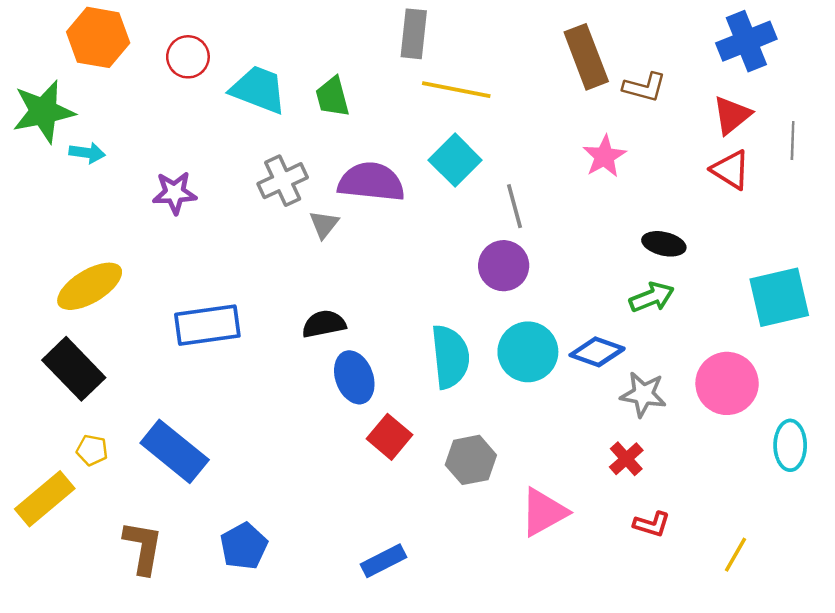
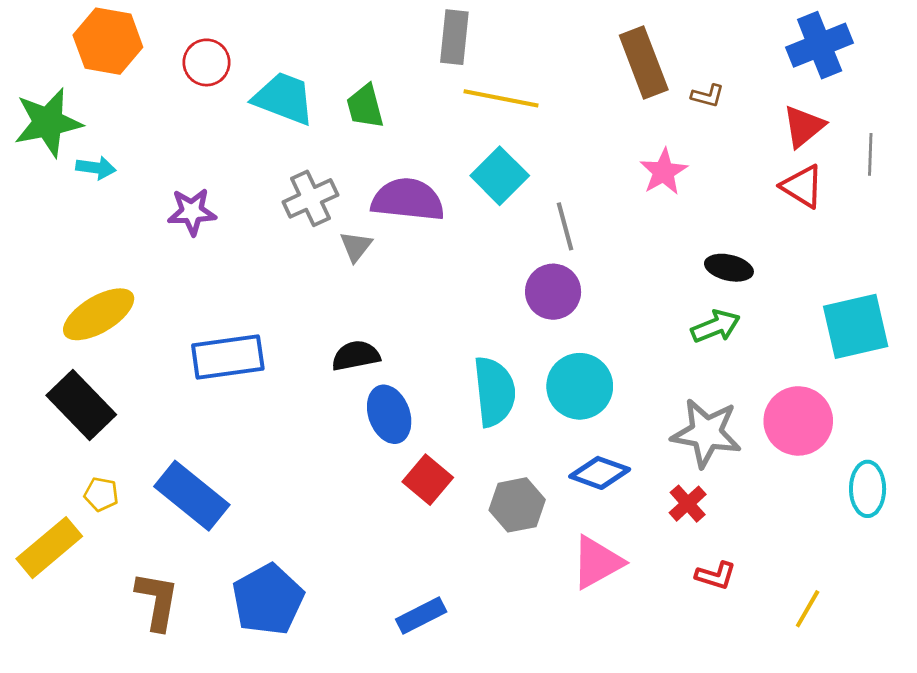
brown L-shape: (644, 87) -> (708, 96), size x0.7
blue diamond: (597, 352) -> (600, 473), moved
gray star: (643, 394) -> (706, 433), size x1.4
blue pentagon: (244, 546) -> (268, 600), size x1.4

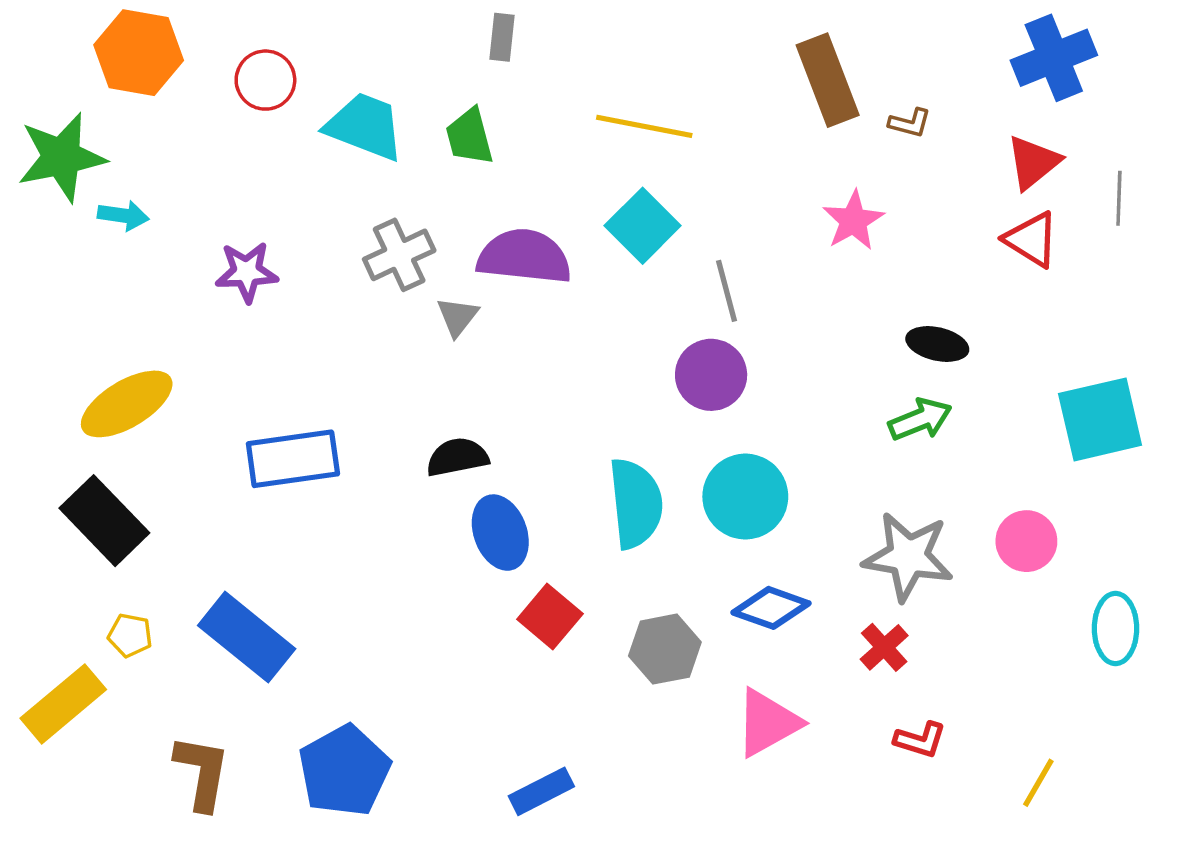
gray rectangle: (454, 37) -> (502, 37), moved, size x0.7
pink circle: (798, 421) -> (1026, 541), size x0.7

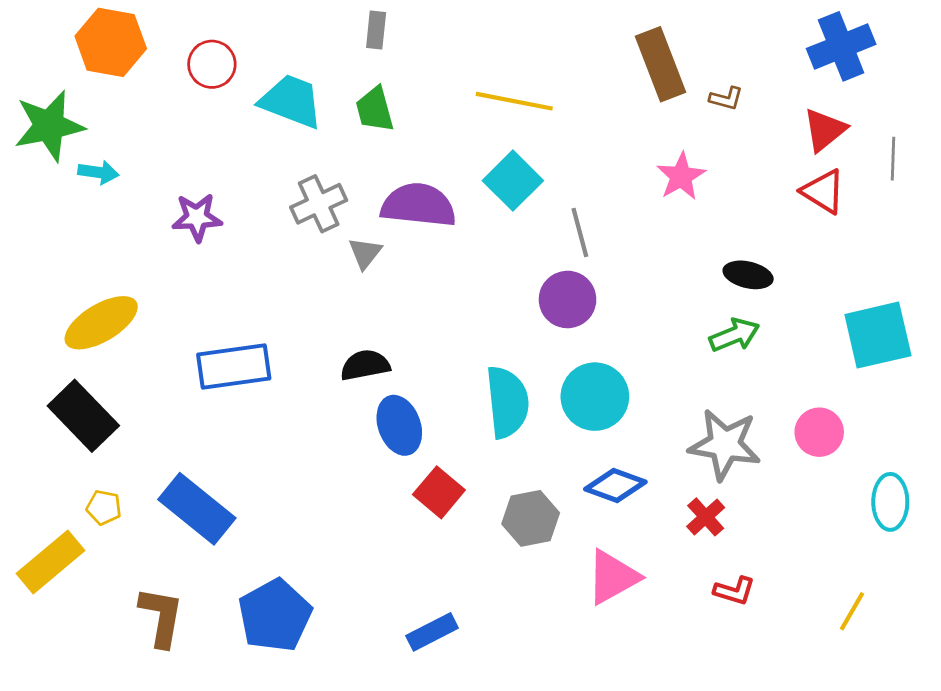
gray rectangle: (502, 37) -> (376, 30), moved
yellow line: (1038, 783) -> (852, 611), moved

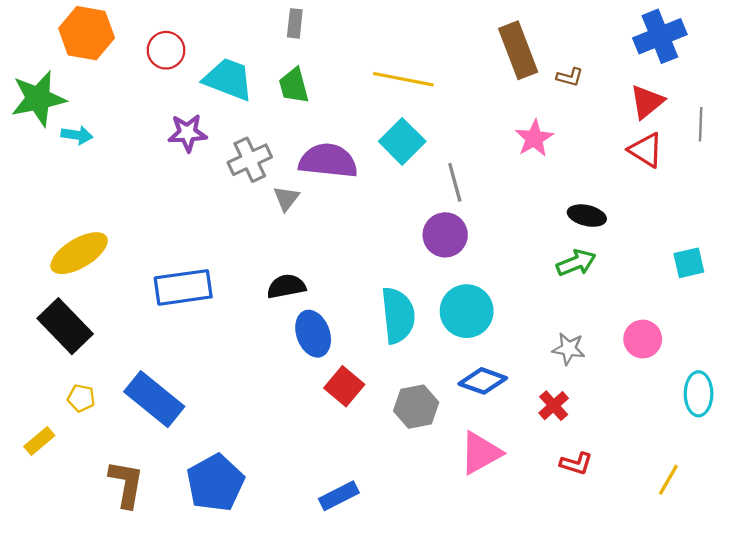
purple star: (197, 217) -> (187, 133), moved
cyan square: (878, 335) -> (689, 263), size x0.6
gray star: (725, 444) -> (569, 349), size x0.6
yellow rectangle: (51, 562) -> (39, 441), size x0.6

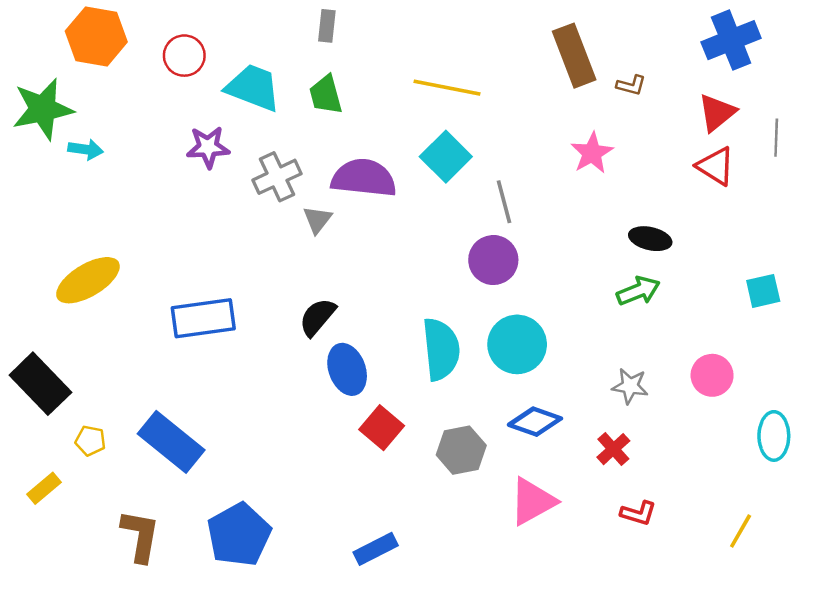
black semicircle: (286, 286) -> (317, 317), turned -39
black rectangle: (65, 326) -> (40, 384), moved

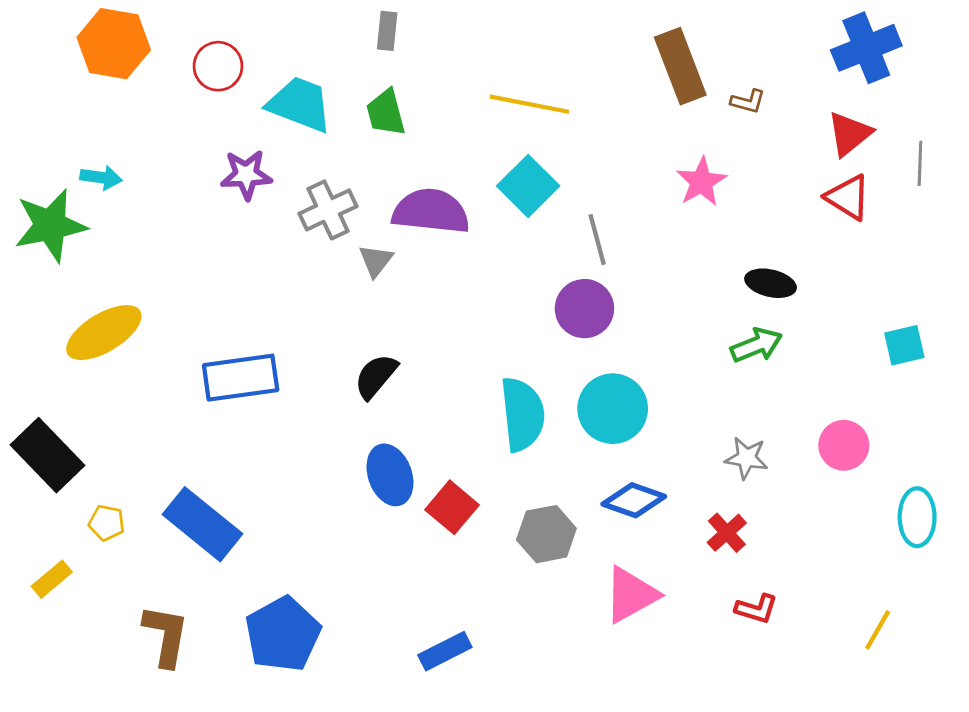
green star: (43, 109) -> (50, 225), moved
blue ellipse: (347, 369) -> (390, 475), moved

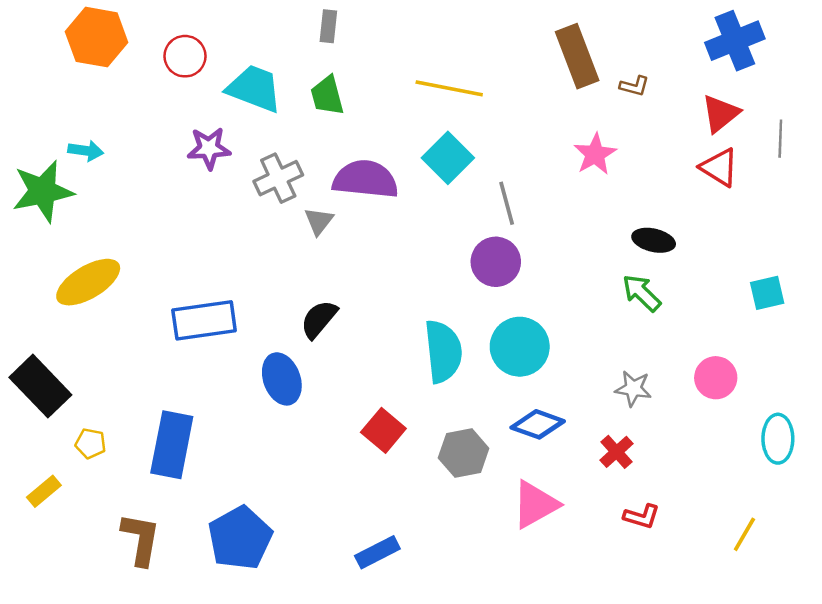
green arrow: (756, 345) -> (642, 293), turned -114
blue ellipse: (390, 475) -> (282, 379), moved
blue rectangle: (203, 524) -> (172, 445), turned 62

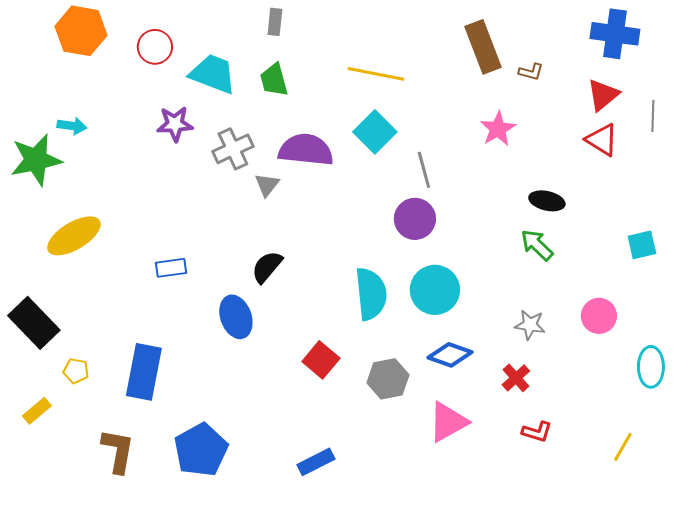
blue cross: (735, 41) -> (615, 34), turned 30
blue rectangle: (204, 320) -> (171, 268), size x0.6

